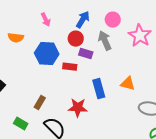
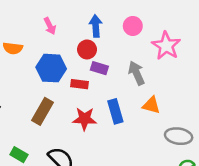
blue arrow: (83, 20) -> (96, 26), turned -36
gray arrow: (105, 41) -> (136, 73), moved
brown rectangle: (40, 103) -> (42, 111), moved, size x1.5
red star: (78, 108) -> (85, 119), moved

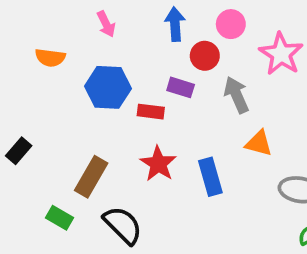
red circle: (87, 49) -> (205, 56), moved
brown rectangle: (42, 111) -> (91, 177), moved
blue rectangle: (115, 111) -> (210, 177), moved
red star: (85, 119) -> (158, 164), turned 30

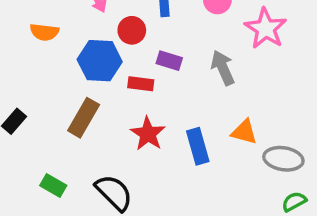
red circle: (205, 56) -> (132, 30), moved
orange triangle: (259, 143) -> (244, 132), moved
brown rectangle: (91, 177) -> (84, 118), moved

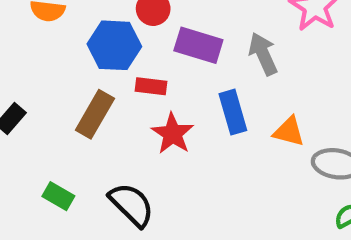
purple rectangle: (169, 61) -> (198, 45), size x1.5
red rectangle: (141, 84) -> (151, 86), moved
blue rectangle: (198, 146) -> (233, 112), moved

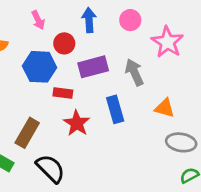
purple rectangle: (198, 45) -> (93, 67), turned -32
brown rectangle: (95, 114) -> (27, 133), moved
orange triangle: (289, 131) -> (165, 108), moved

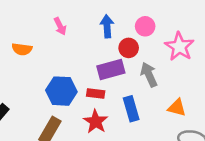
red circle: (64, 43) -> (129, 48), moved
blue hexagon: (40, 67) -> (61, 91), moved
red rectangle: (63, 93) -> (96, 94), moved

